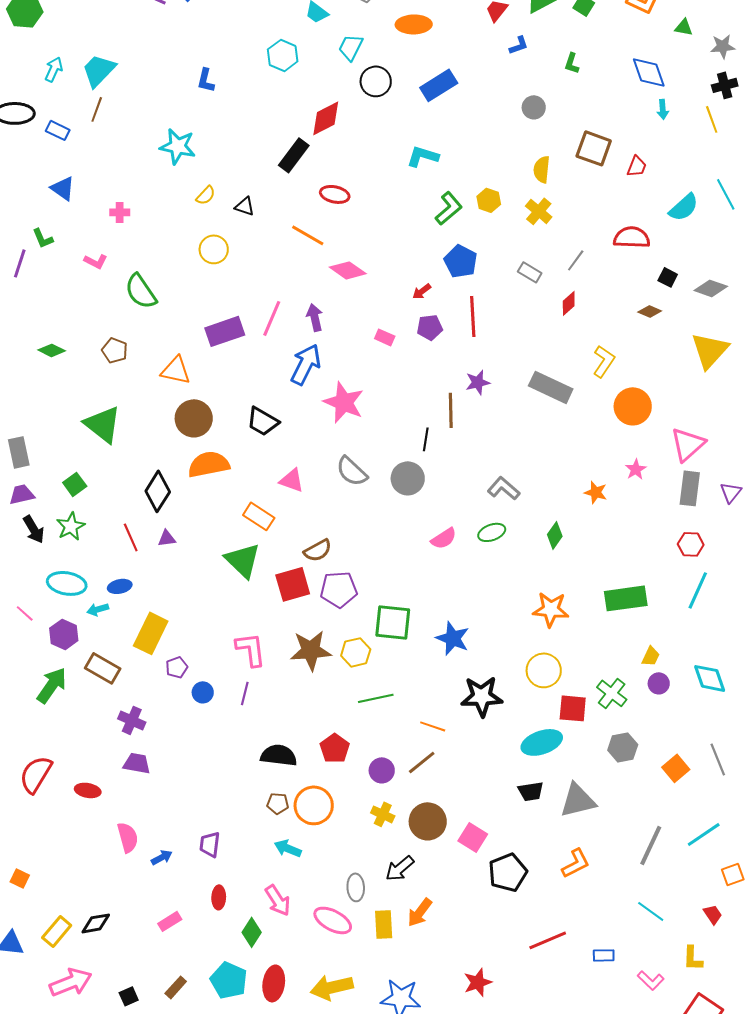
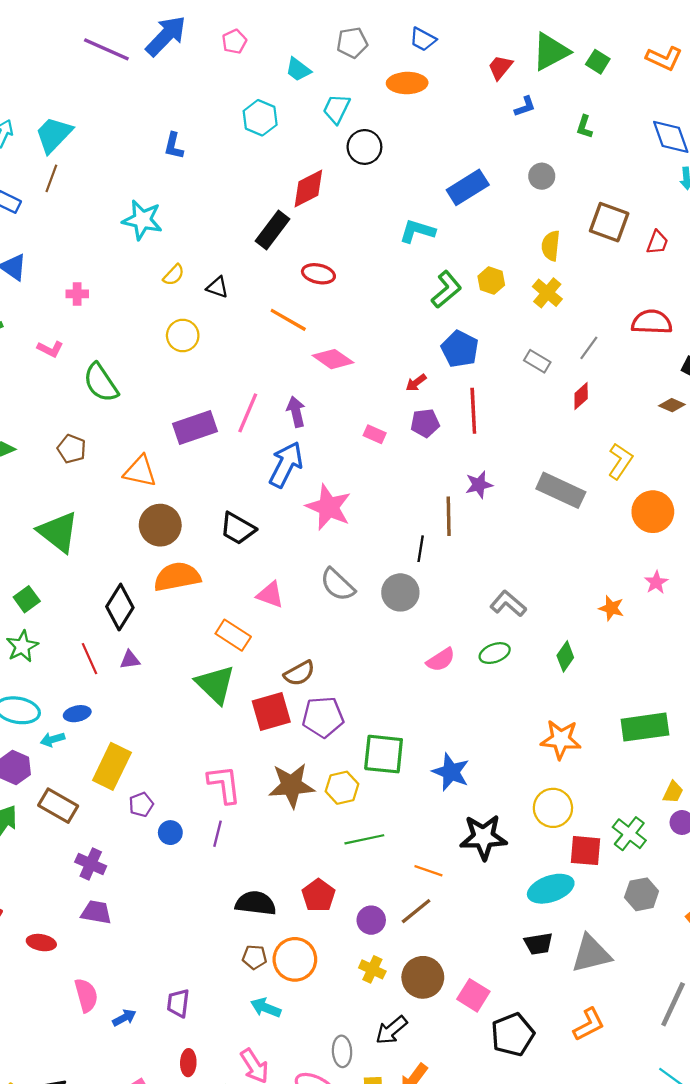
blue rectangle: (439, 85) -> (468, 187), moved

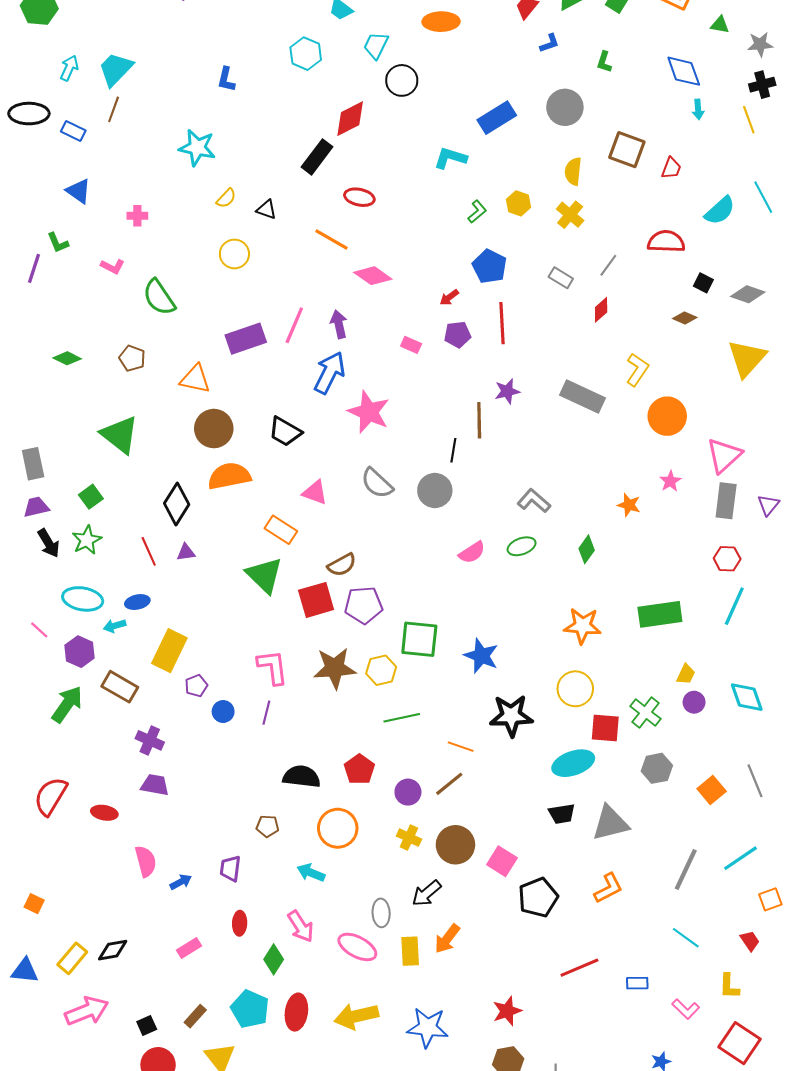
gray circle: (542, 176) -> (565, 107), size x1.5
green L-shape: (446, 289) -> (477, 212), size x0.7
brown pentagon: (254, 957) -> (267, 826), moved

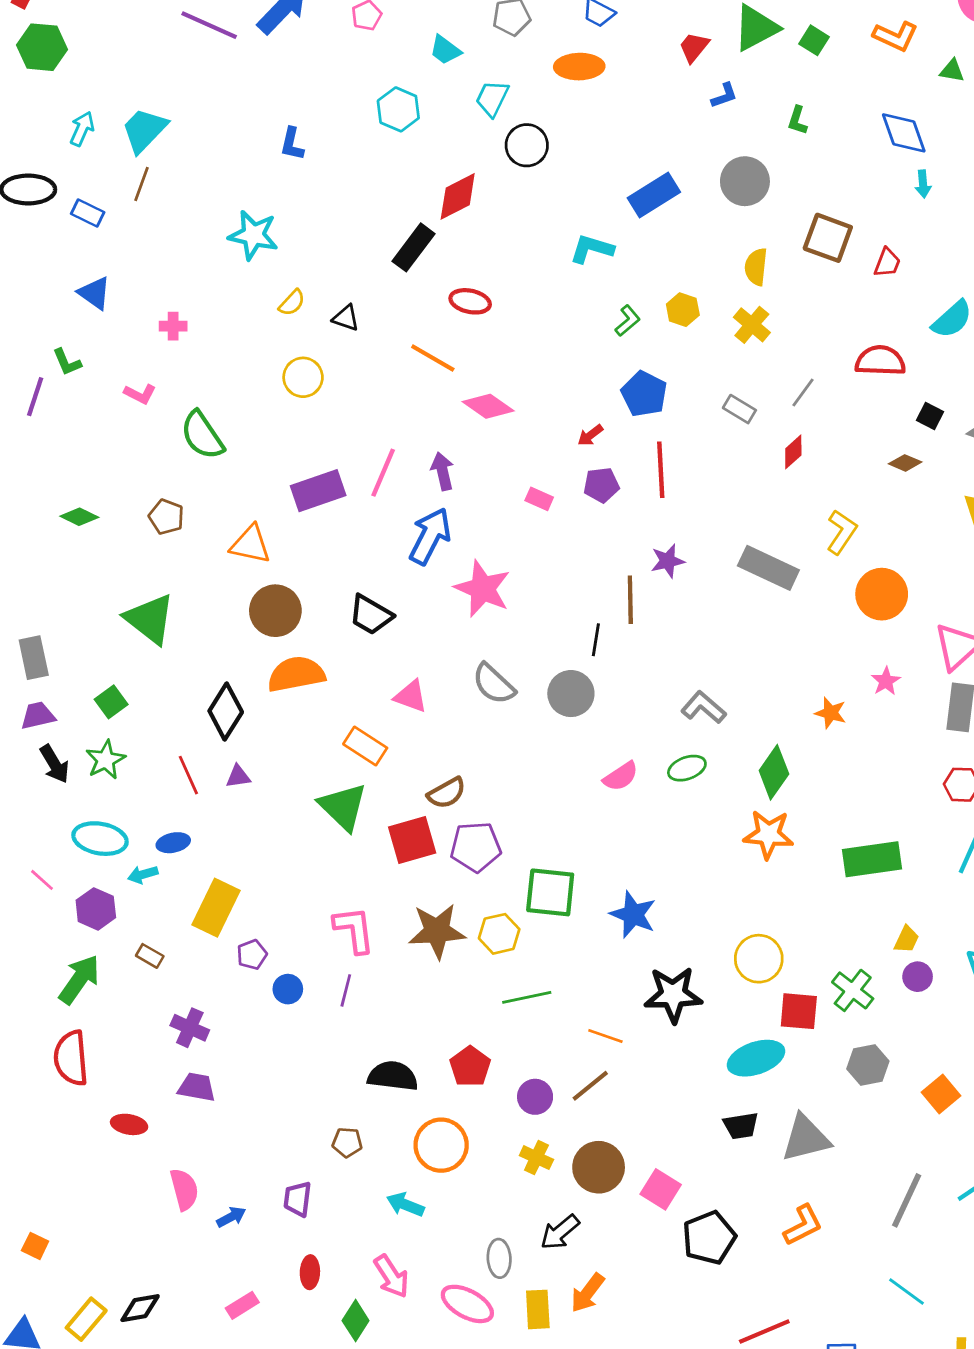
green diamond: (587, 549) -> (774, 772), size x1.4
orange star: (582, 626) -> (768, 834), moved
brown rectangle: (120, 687) -> (150, 956), size x0.6
red semicircle: (51, 796) -> (71, 1058), moved, turned -36

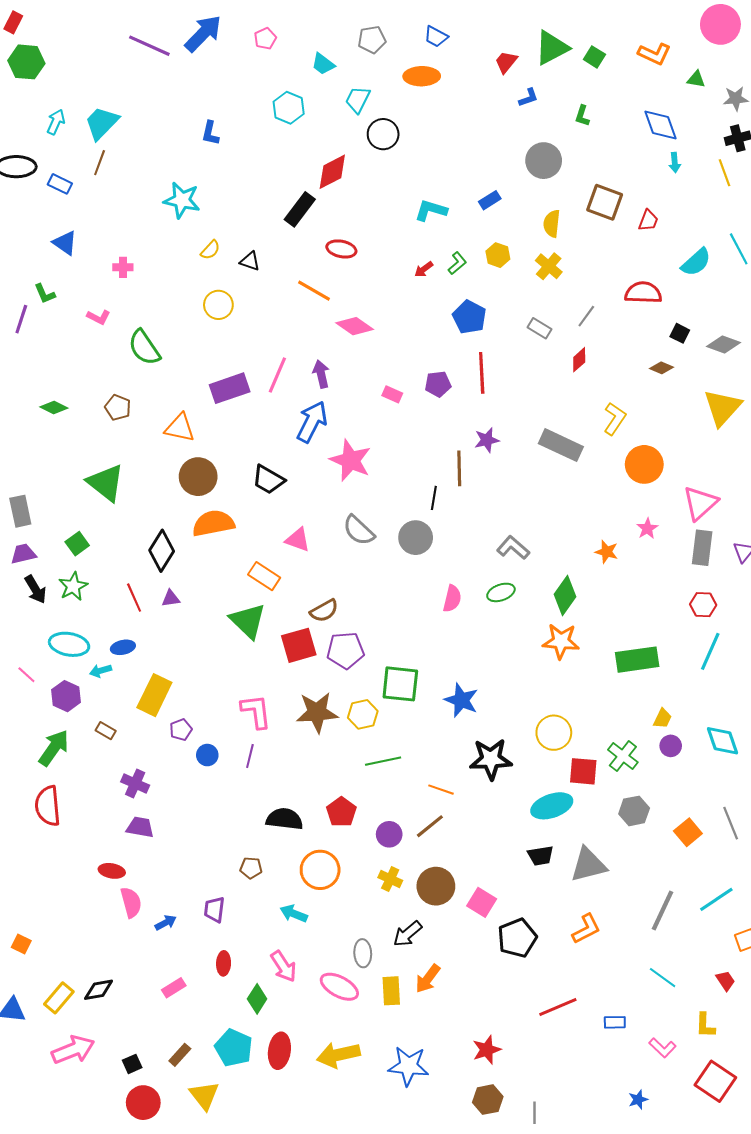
blue rectangle: (654, 195) -> (490, 200), moved, size x0.6
red arrow: (590, 435) -> (424, 269), moved
pink semicircle: (621, 776) -> (452, 599), turned -44
red ellipse: (129, 1124) -> (112, 871), moved

